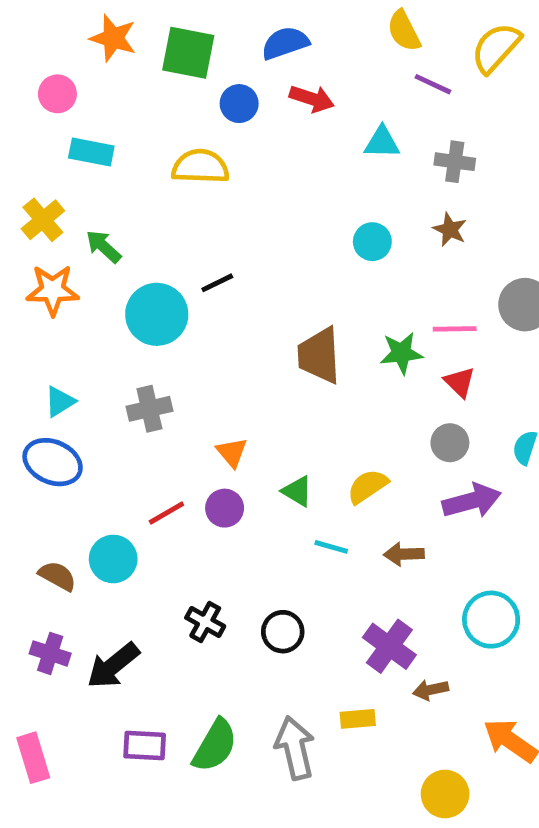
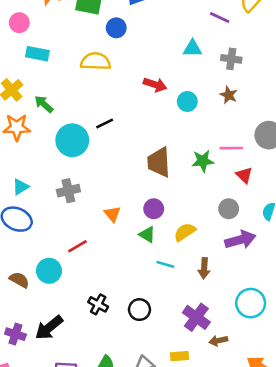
red arrow: (312, 99) -> (155, 85), moved
red triangle: (460, 382) -> (244, 175), moved
purple circle: (225, 508) -> (154, 209), moved
brown arrow: (404, 554) -> (204, 268), turned -84
purple cross: (50, 653) -> (15, 334), moved

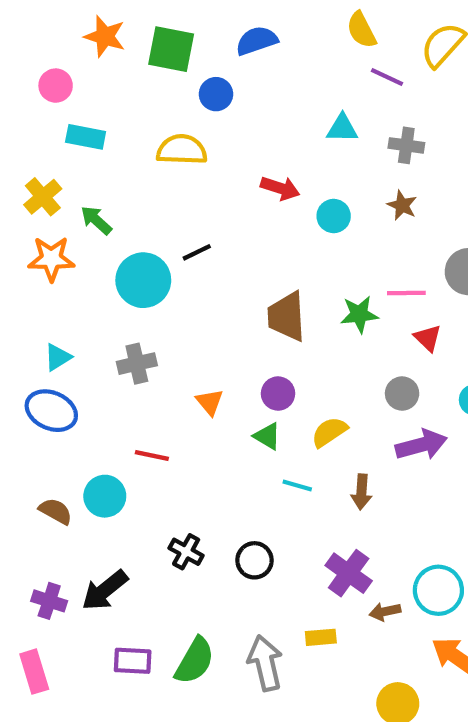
red line: (77, 246) -> (152, 456), turned 42
cyan circle: (251, 303) -> (438, 590), moved

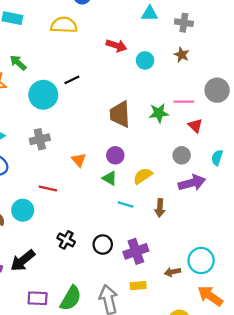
purple cross: (349, 573) -> (136, 251), moved, turned 35

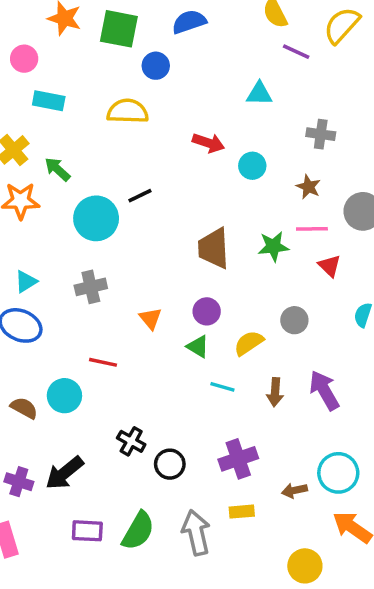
gray cross: (184, 23) -> (321, 134), moved
brown star: (182, 55) -> (308, 187), moved
gray circle: (182, 155) -> (294, 320), moved
purple arrow: (192, 183) -> (324, 390), moved, turned -105
black circle: (103, 244) -> (170, 464), moved

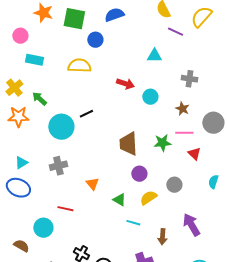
purple circle: (207, 311) -> (139, 174), moved
brown arrow: (275, 392) -> (162, 237), moved
brown semicircle: (24, 408) -> (21, 246), moved

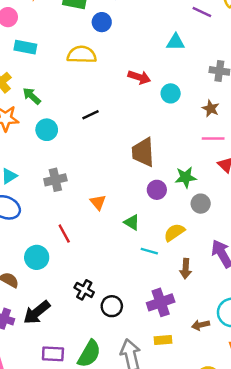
cyan circle: (61, 127) -> (47, 130), moved, size x0.7
green star: (162, 143) -> (186, 177), moved
yellow semicircle: (148, 198) -> (174, 232), moved
red line: (65, 209) -> (64, 234), turned 49

